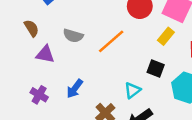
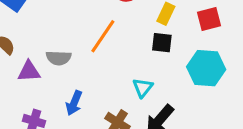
gray semicircle: (73, 36) -> (59, 58), moved
black square: (156, 69) -> (162, 43), moved

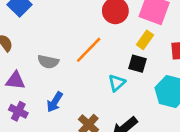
purple triangle: (29, 71) -> (15, 80), moved
cyan triangle: (143, 88) -> (117, 83), moved

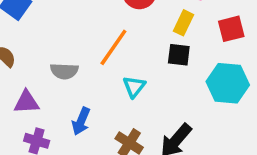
cyan triangle: (117, 83) -> (134, 87), moved

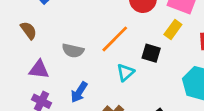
black square: (179, 55) -> (151, 53), moved

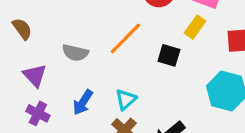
purple triangle: (39, 69) -> (35, 75), turned 40
cyan triangle: (125, 72) -> (126, 99), moved

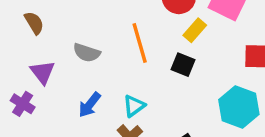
yellow rectangle: (195, 27) -> (195, 30), moved
orange line: (125, 39) -> (140, 43), turned -66
purple cross: (38, 113) -> (23, 104), moved

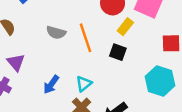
gray semicircle: (87, 53) -> (56, 32), moved

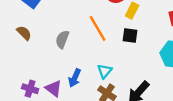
gray semicircle: (56, 32) -> (62, 39), moved, turned 108
purple triangle: (16, 62) -> (54, 88), moved

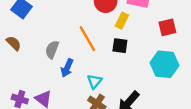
blue arrow: (75, 78) -> (67, 68), moved

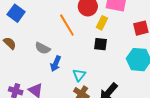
orange line: (87, 39) -> (67, 25), moved
gray semicircle: (52, 50) -> (43, 48), turned -84

